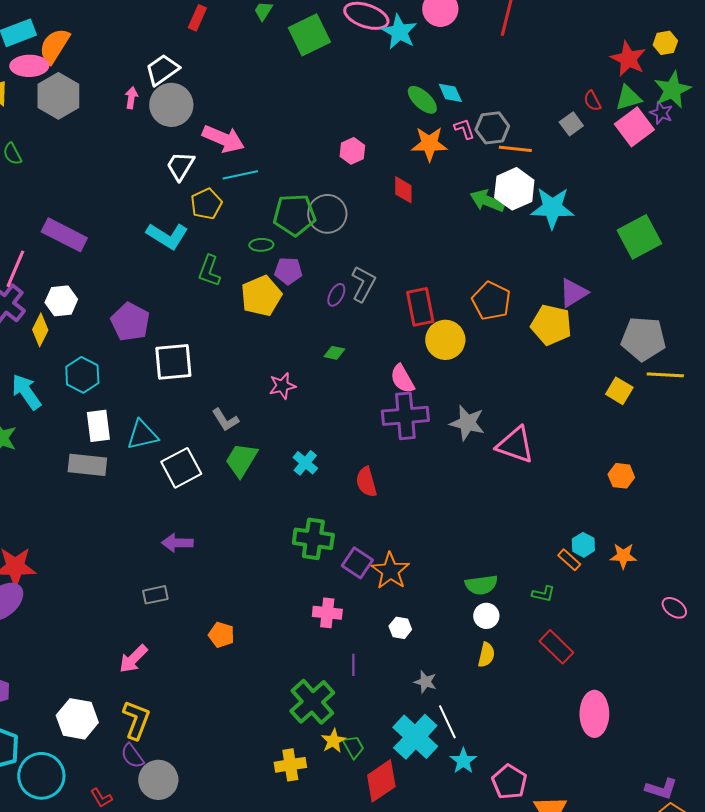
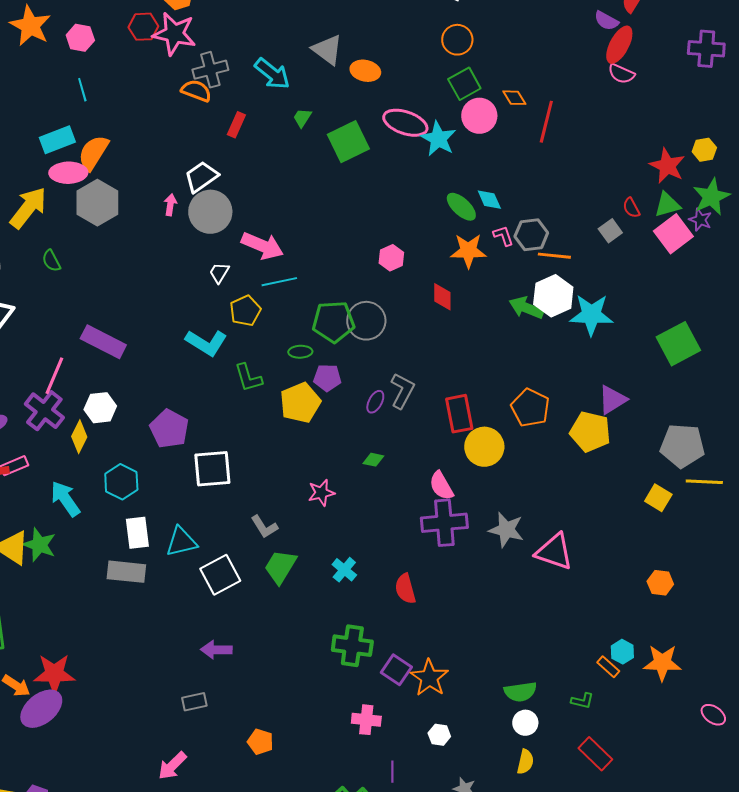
white trapezoid: (180, 166) -> (219, 273), size x0.7
green L-shape: (209, 271) -> (248, 378), turned -36
orange star: (623, 556) -> (662, 663), size x1.4

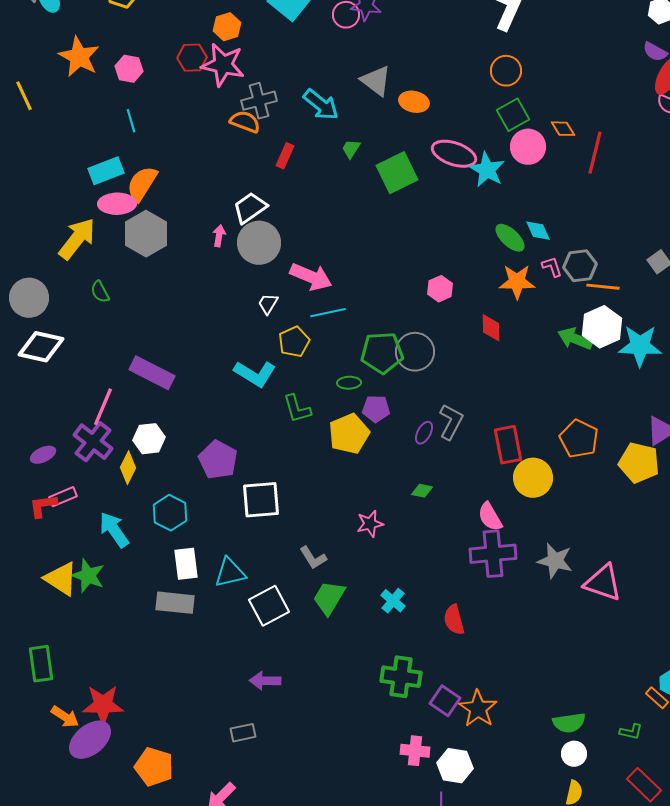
white hexagon: (439, 735) -> (455, 766), moved, size x1.6
orange pentagon: (260, 742) -> (154, 767), moved, size x1.5

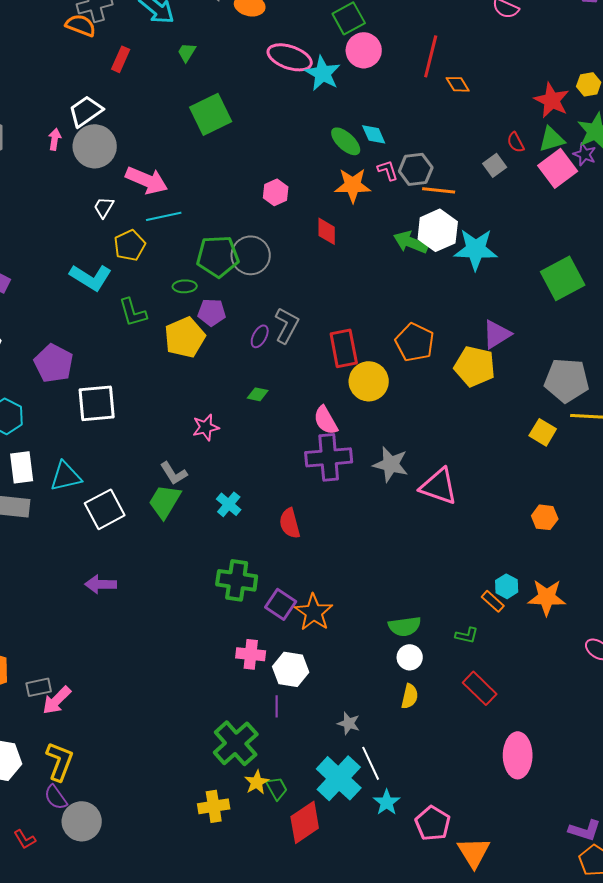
orange diamond: (563, 129) -> (458, 84), moved
green square: (397, 173) -> (211, 114), moved
gray L-shape: (313, 558) -> (174, 473), moved
gray rectangle: (243, 733) -> (39, 687), moved

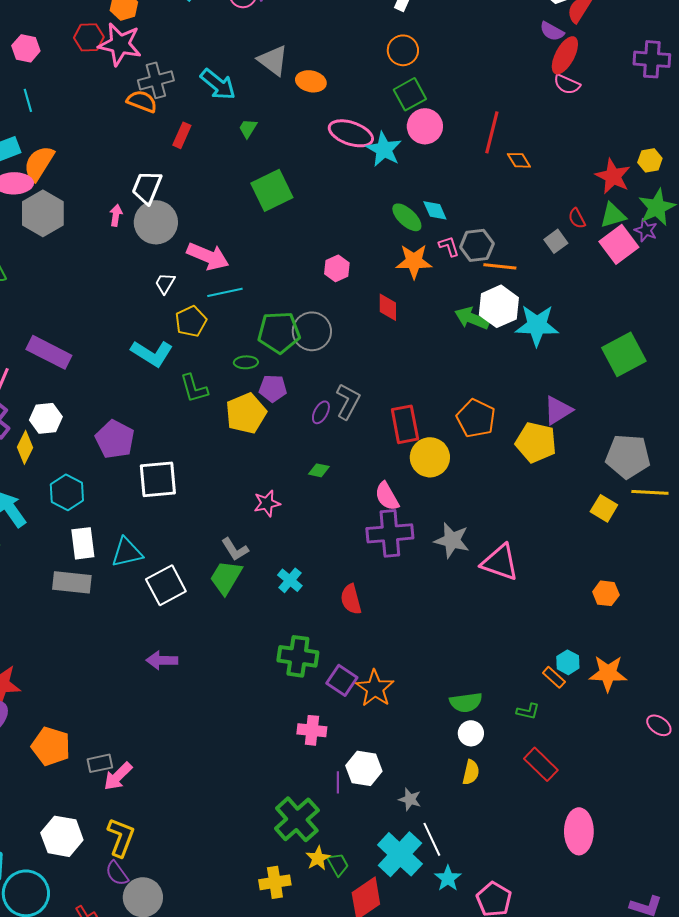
white trapezoid: (86, 111) -> (147, 187), turned -33
white hexagon: (291, 669) -> (364, 768), moved

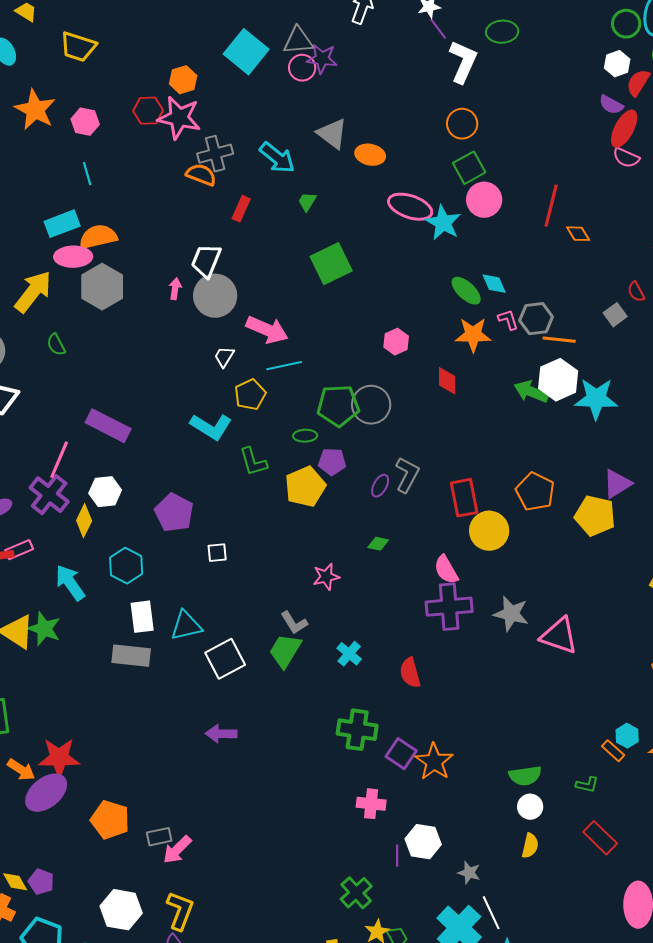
orange semicircle: (39, 163) -> (98, 237), turned 45
white square: (158, 479) -> (217, 553), size x0.5
green cross: (297, 819) -> (356, 893), size x0.7

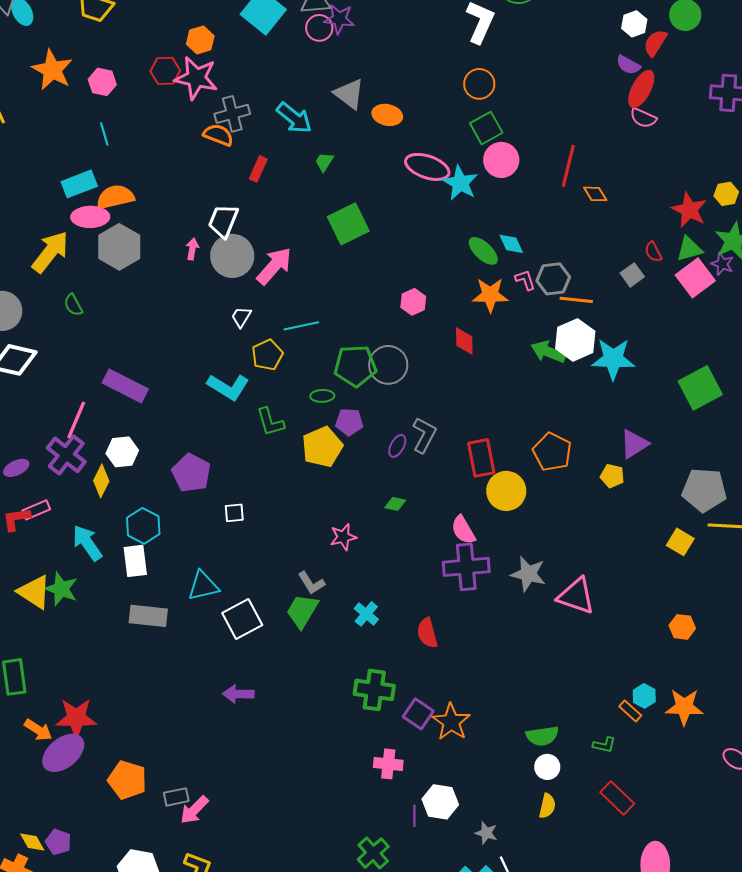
pink arrow: (267, 330) -> (274, 266), moved, turned -72
yellow pentagon: (595, 516) -> (612, 476), size x0.6
white rectangle: (142, 617) -> (135, 561), moved

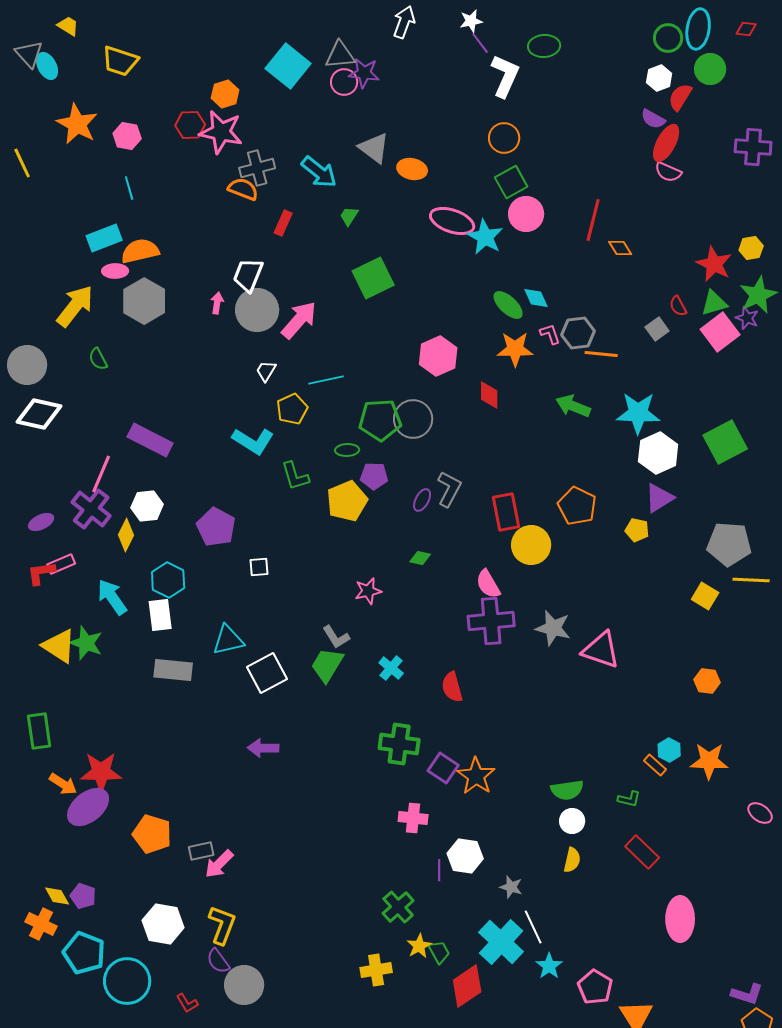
pink ellipse: (90, 217) -> (115, 271), size x0.7
pink hexagon: (413, 302) -> (438, 356), size x1.5
white hexagon: (575, 340) -> (658, 453), moved

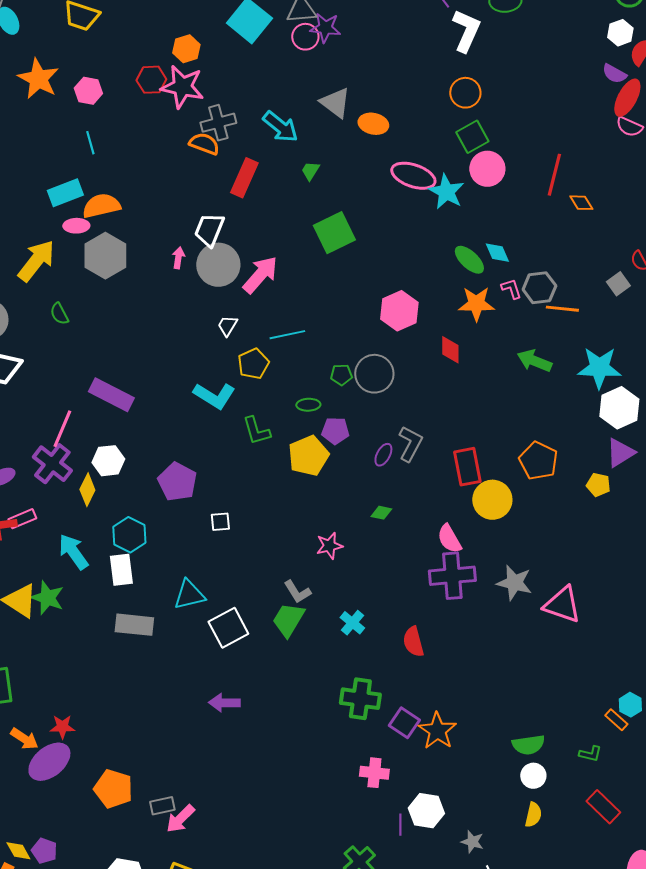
red rectangle: (283, 223) -> (244, 178), size x1.5
green pentagon: (380, 420) -> (341, 375), size x0.5
red star: (101, 772) -> (62, 727), size x0.6

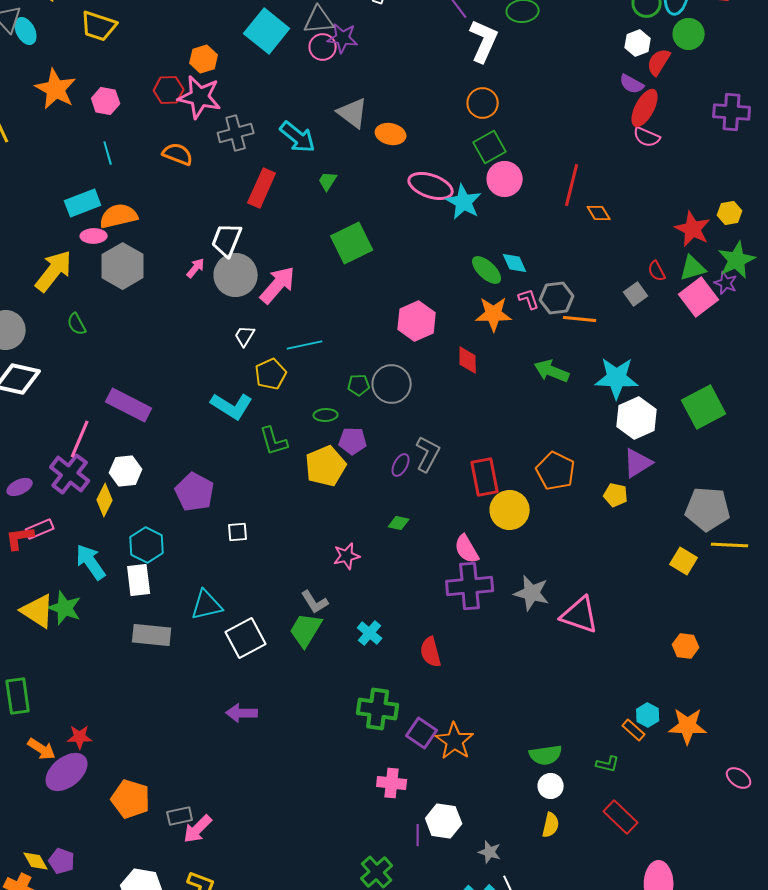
orange semicircle: (204, 144) -> (178, 154), moved
pink arrow: (178, 258) -> (196, 268), turned 30

